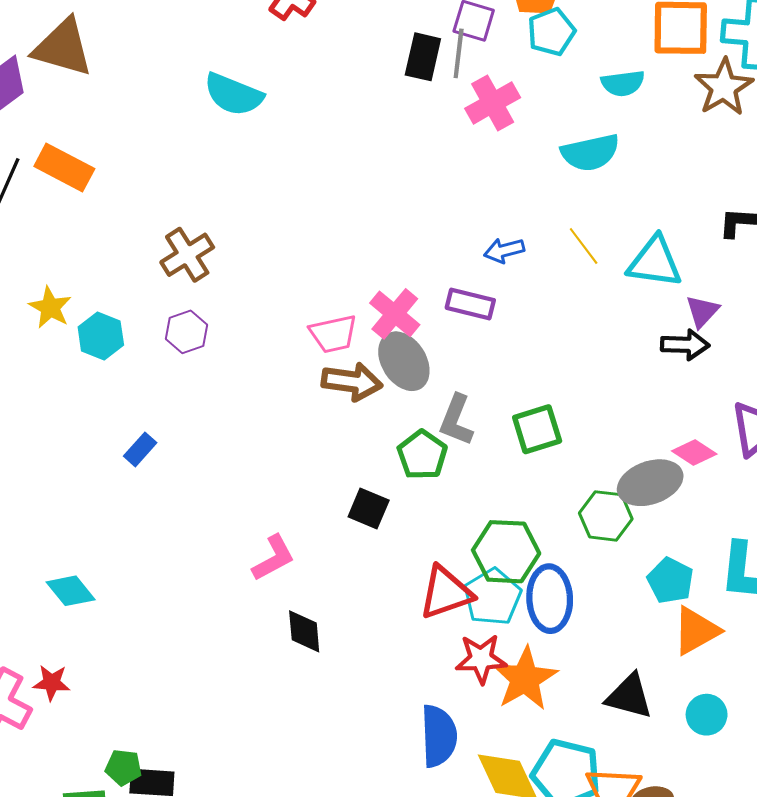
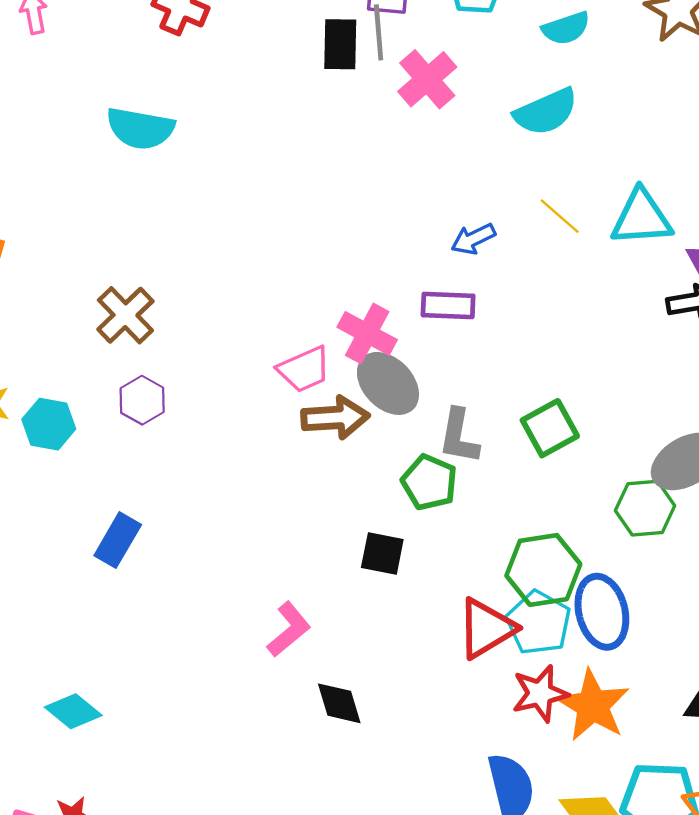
blue rectangle: (140, 449) -> (118, 540), size x1.4

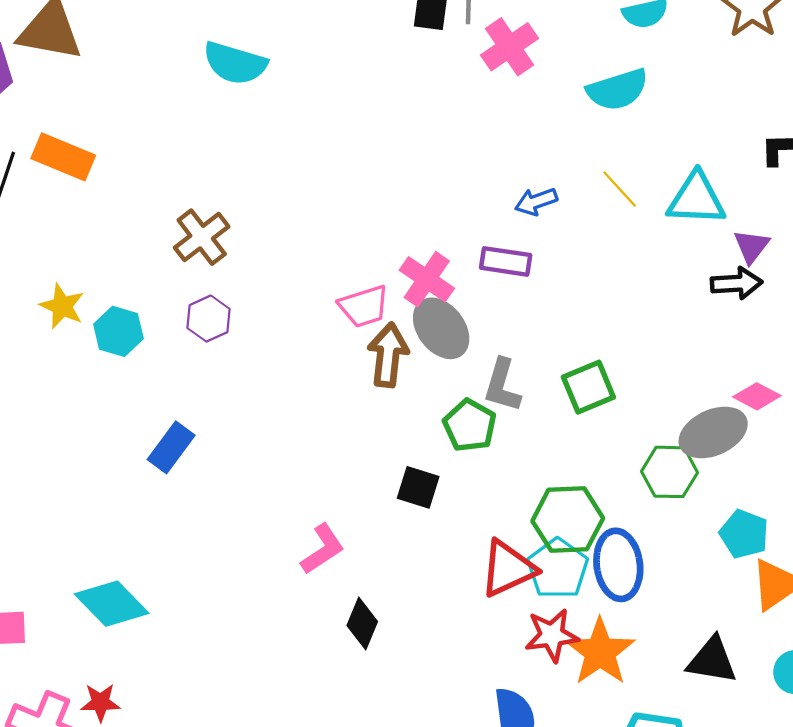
brown arrow: (335, 418) -> (388, 355), turned -86
black diamond: (339, 703) -> (362, 624), turned 33
cyan diamond: (73, 711) -> (112, 604), size x1.4

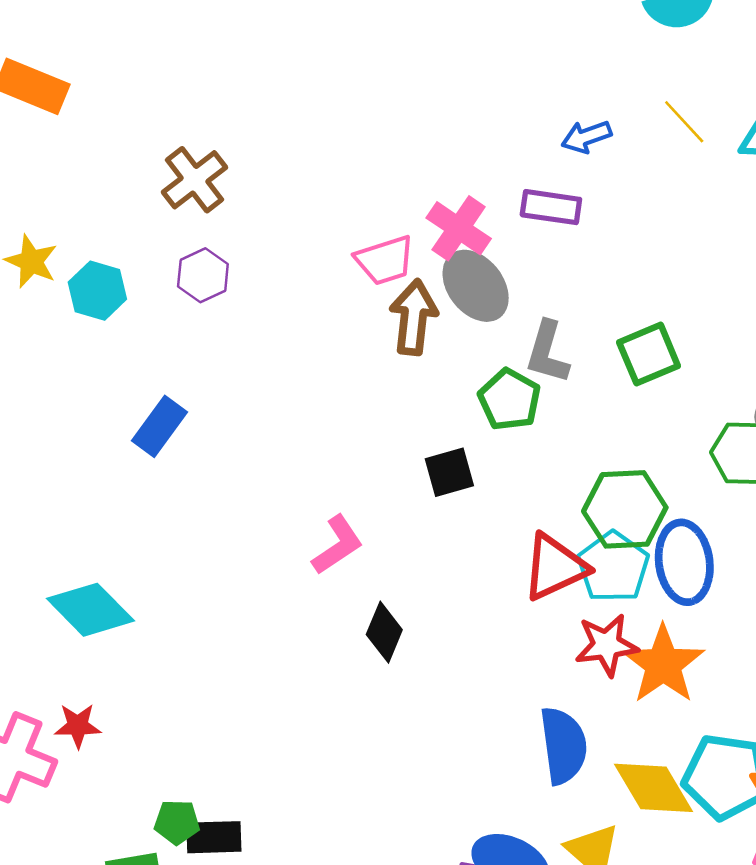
black square: (418, 487) -> (449, 472), turned -33

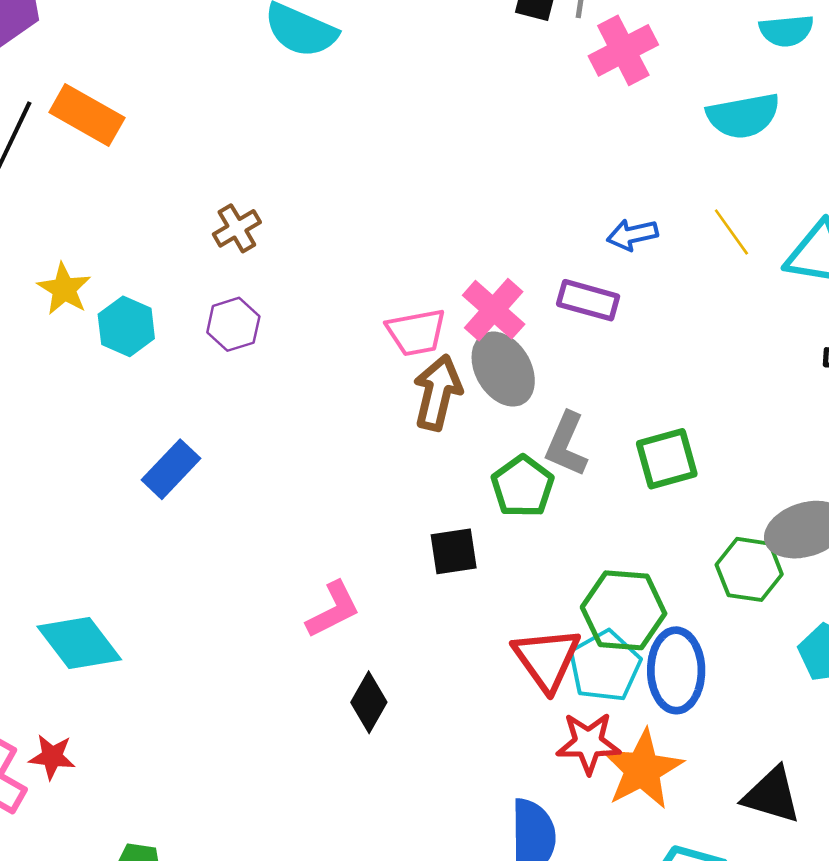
brown cross: (195, 180) -> (237, 228), size x0.7
red triangle: (555, 567) -> (547, 659), turned -48

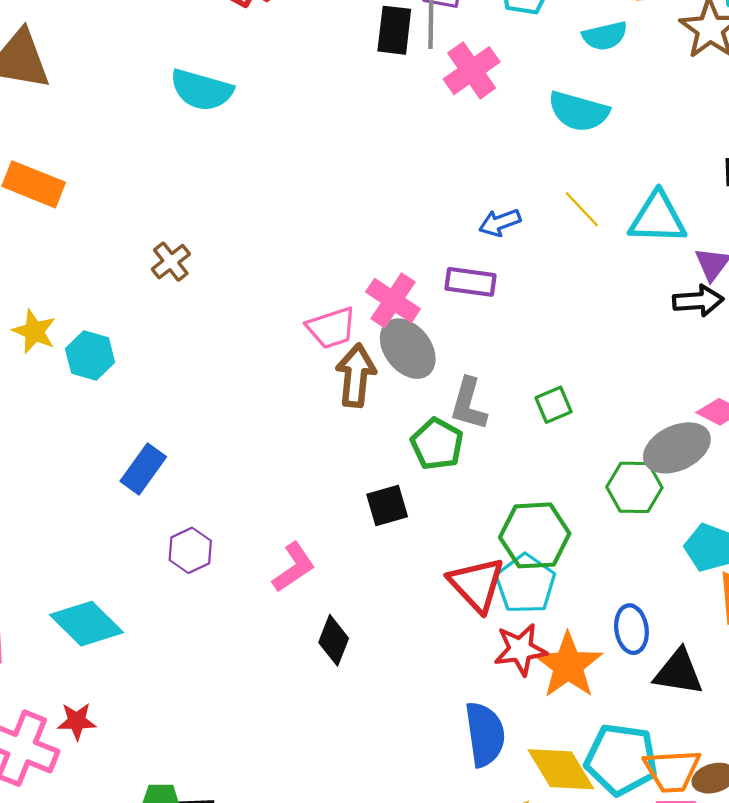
cyan semicircle: (743, 116) -> (579, 111), turned 34
purple hexagon: (233, 324) -> (190, 550), moved
green square: (667, 459) -> (554, 405), size x0.7
blue ellipse: (676, 670) -> (631, 629), moved, size x0.7

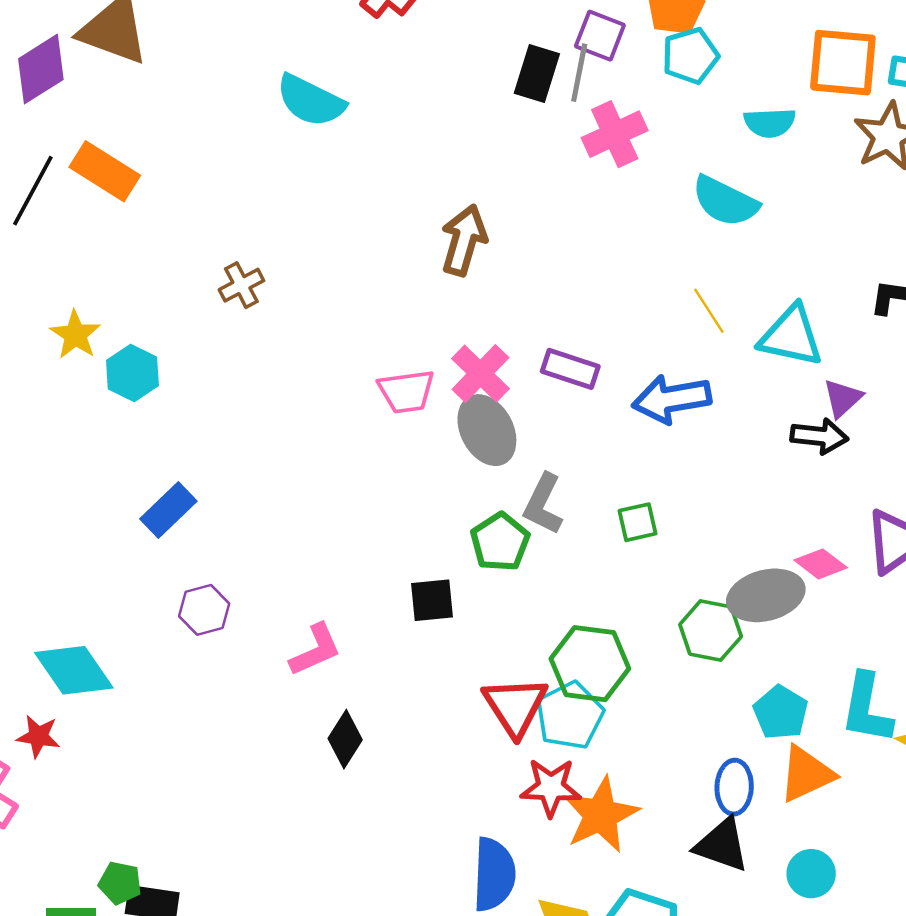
blue arrow: (500, 223) -> (672, 399), moved, size x1.6
brown arrow: (356, 375) -> (464, 240), moved
blue ellipse: (631, 629) -> (734, 787), moved
red star: (77, 721) -> (38, 736), moved

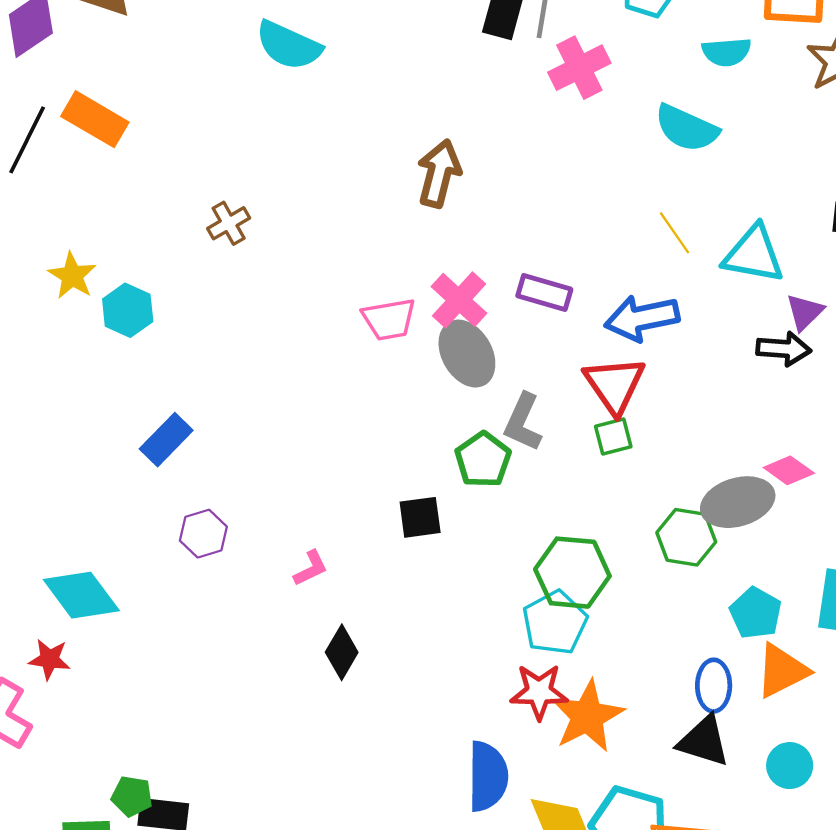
pink L-shape: (315, 650) -> (311, 568), size x0.7
red triangle: (515, 706) -> (615, 385), moved

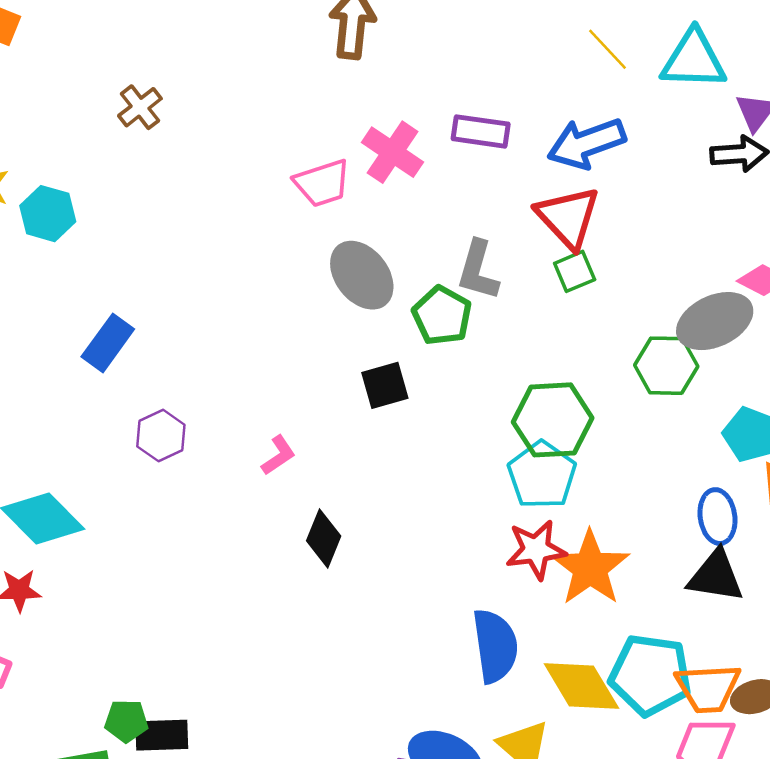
gray ellipse: (467, 354) -> (362, 275), moved

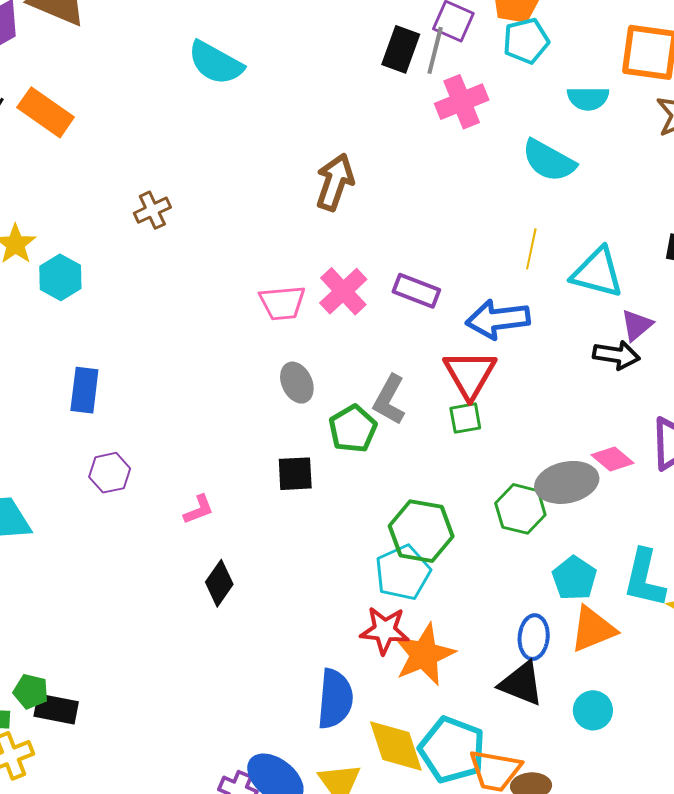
yellow line: (608, 49) -> (531, 249), turned 42
gray ellipse: (362, 275) -> (297, 383), size x0.7
blue rectangle: (108, 343) -> (84, 390), turned -42

